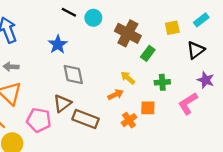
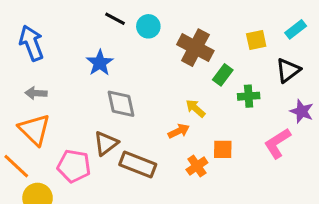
green cross: (162, 82) -> (249, 96), moved

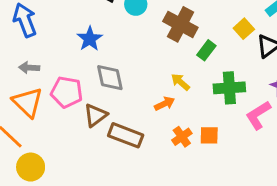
yellow square: (256, 40) -> (244, 29), moved, turned -30
green cross: (249, 96) -> (229, 88), moved, size x1.5
orange square: (223, 149) -> (209, 135), moved
pink pentagon: (74, 166) -> (67, 92), moved

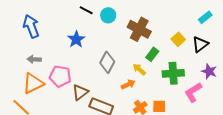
yellow square: (244, 29) -> (178, 39), moved
green rectangle: (206, 50) -> (152, 54), moved
gray diamond: (110, 78) -> (107, 62), moved, turned 40
orange triangle: (28, 102) -> (33, 83), turned 50

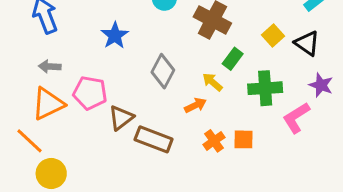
black triangle: (200, 44) -> (307, 43), turned -48

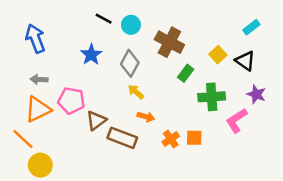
gray diamond: (163, 71) -> (130, 63), moved
yellow arrow: (212, 82) -> (136, 92), moved
orange arrow: (195, 105) -> (146, 117), moved, turned 42

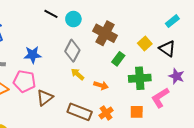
blue star: (91, 55) -> (33, 55), moved, turned 30
orange arrow: (146, 117) -> (101, 85), moved
brown rectangle: (122, 138) -> (80, 112), moved
orange square: (194, 138) -> (137, 112), moved

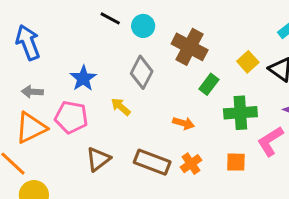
blue star: (33, 55) -> (83, 78), turned -30
yellow arrow: (77, 74) -> (121, 107), moved
brown triangle: (45, 98) -> (98, 159), moved

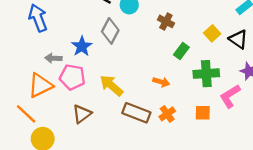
brown cross: (190, 47) -> (166, 21), size x0.6
gray diamond: (142, 72) -> (110, 31), moved
gray arrow: (32, 92) -> (53, 58), moved
yellow arrow: (121, 107) -> (111, 85), moved, size x1.5
brown triangle: (98, 159) -> (82, 114), moved

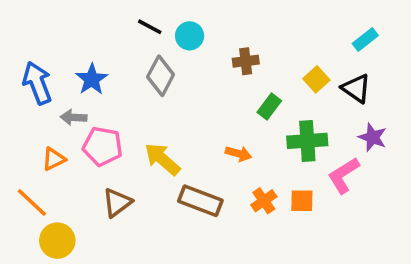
blue arrow: (38, 18) -> (37, 83), moved
brown cross: (166, 21) -> (246, 61), turned -35
blue star: (82, 46) -> (92, 79), moved
orange triangle: (40, 85) -> (54, 159), size x0.6
orange cross: (167, 114) -> (264, 201), moved

